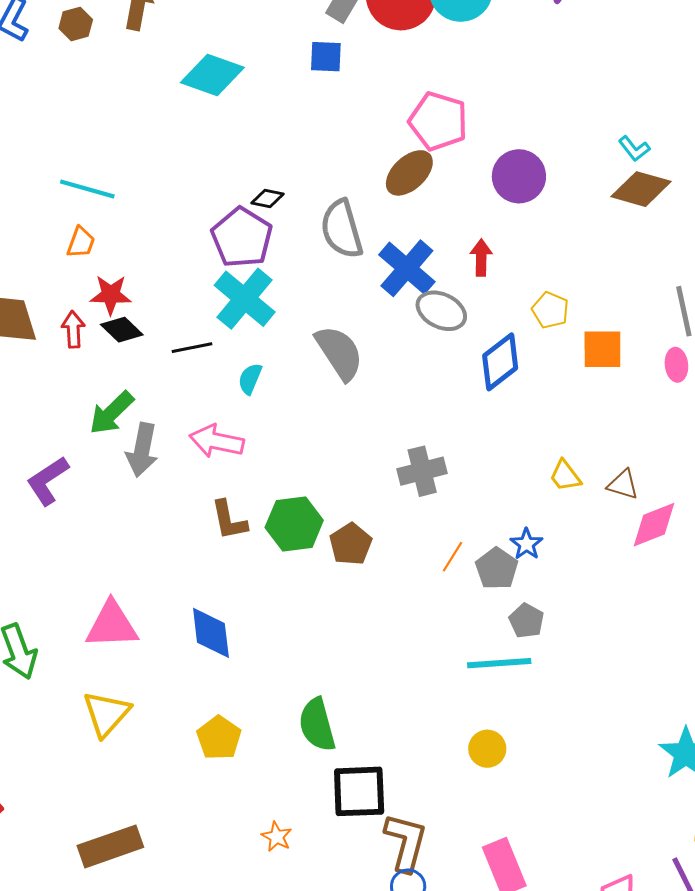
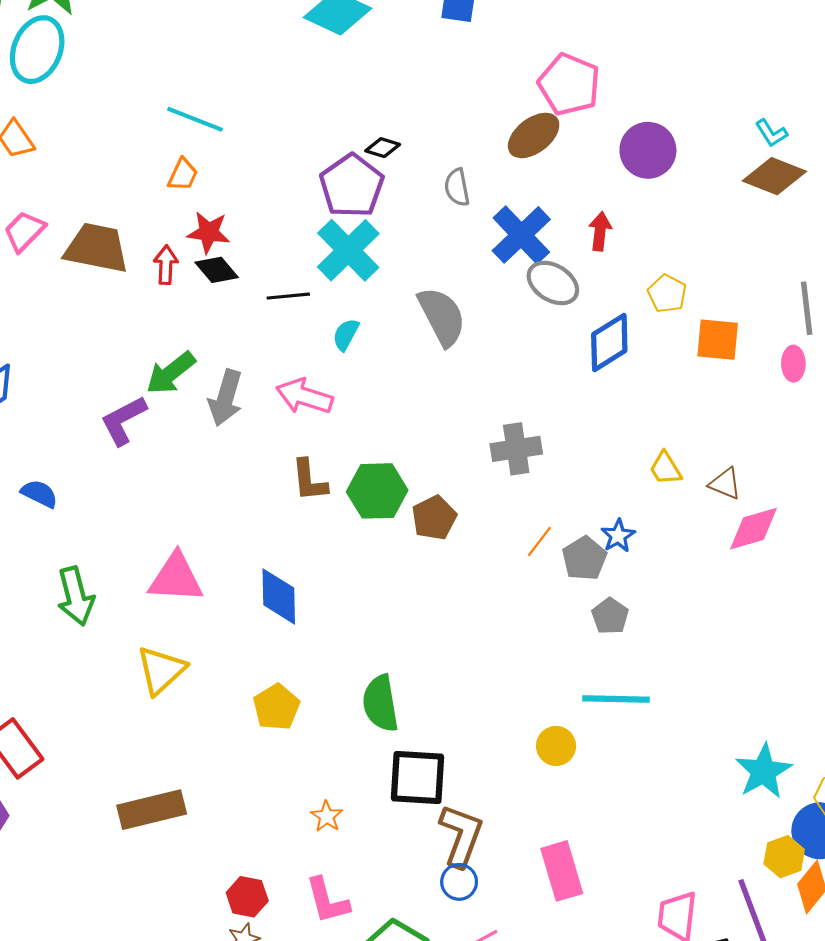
gray semicircle: (342, 229) -> (457, 187), size x0.6
green arrow: (112, 413) -> (171, 373), moved
cyan line: (499, 663) -> (616, 699), moved

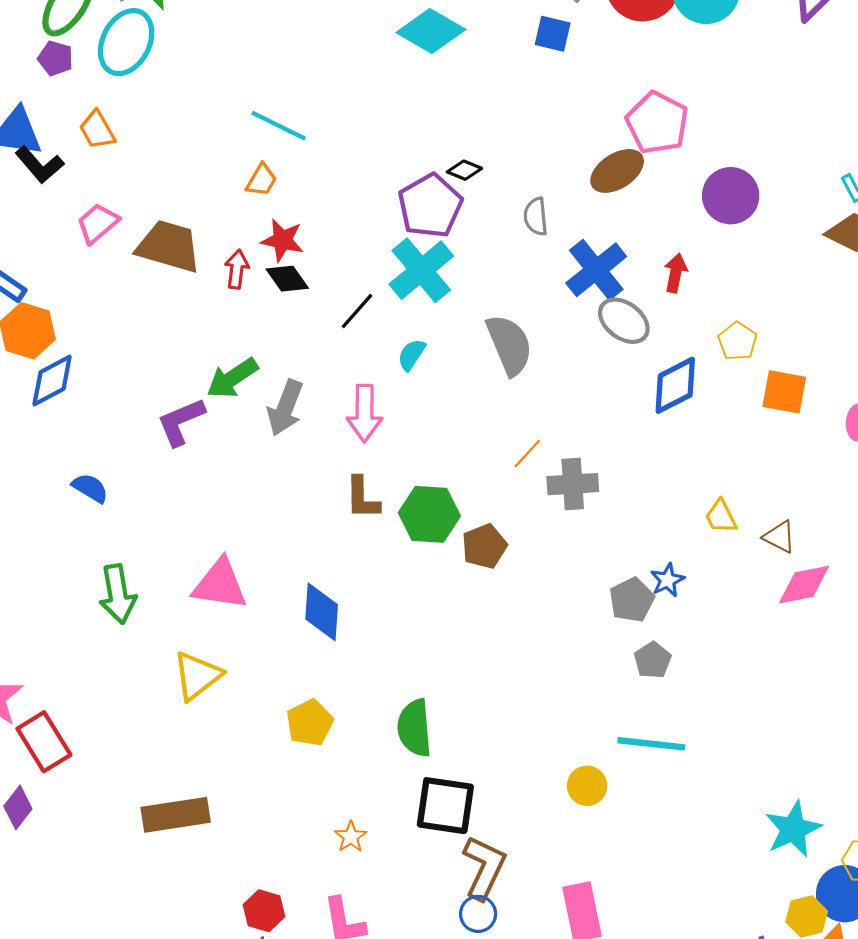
black line: (288, 296) -> (357, 311), turned -48
pink arrow: (304, 396) -> (365, 413), turned -112
orange line: (539, 541) -> (527, 454), moved

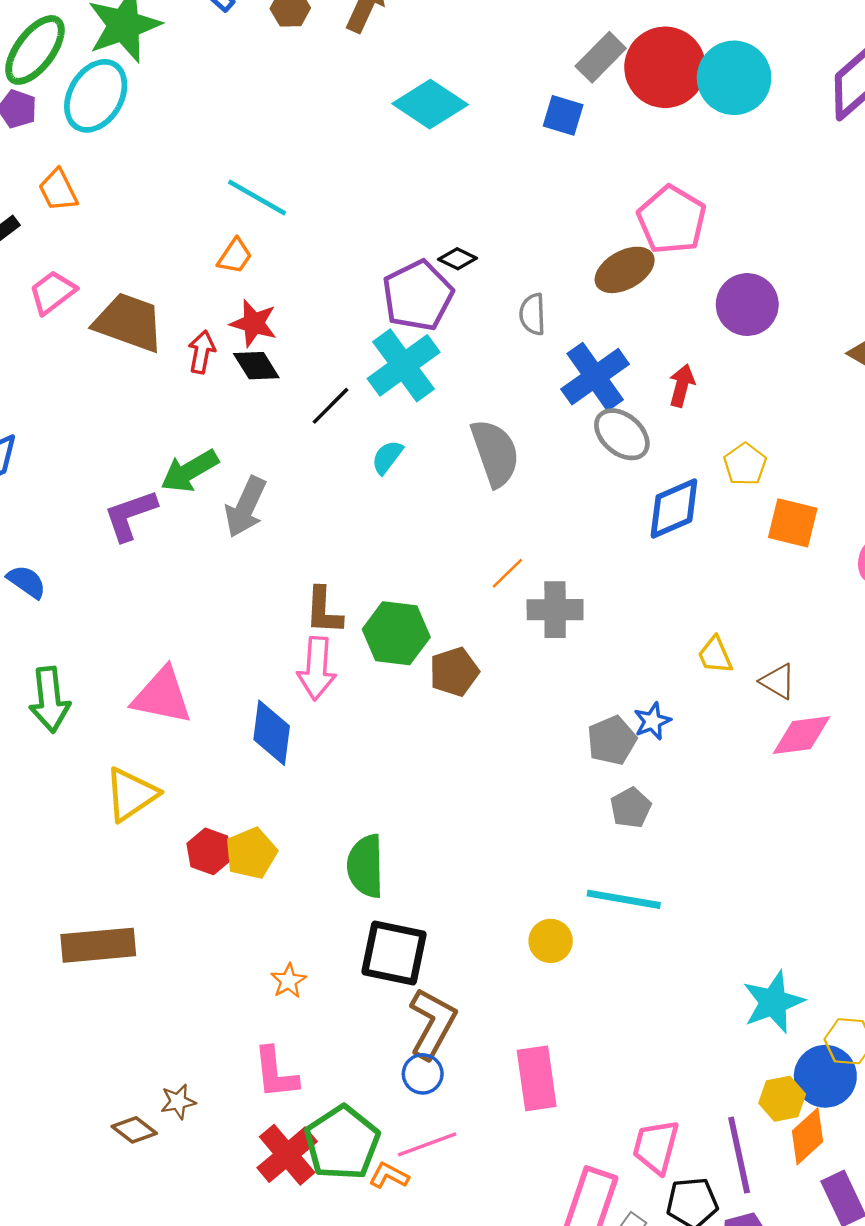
pink arrow: (365, 413) -> (317, 668), moved
red hexagon: (264, 911) -> (209, 851), moved

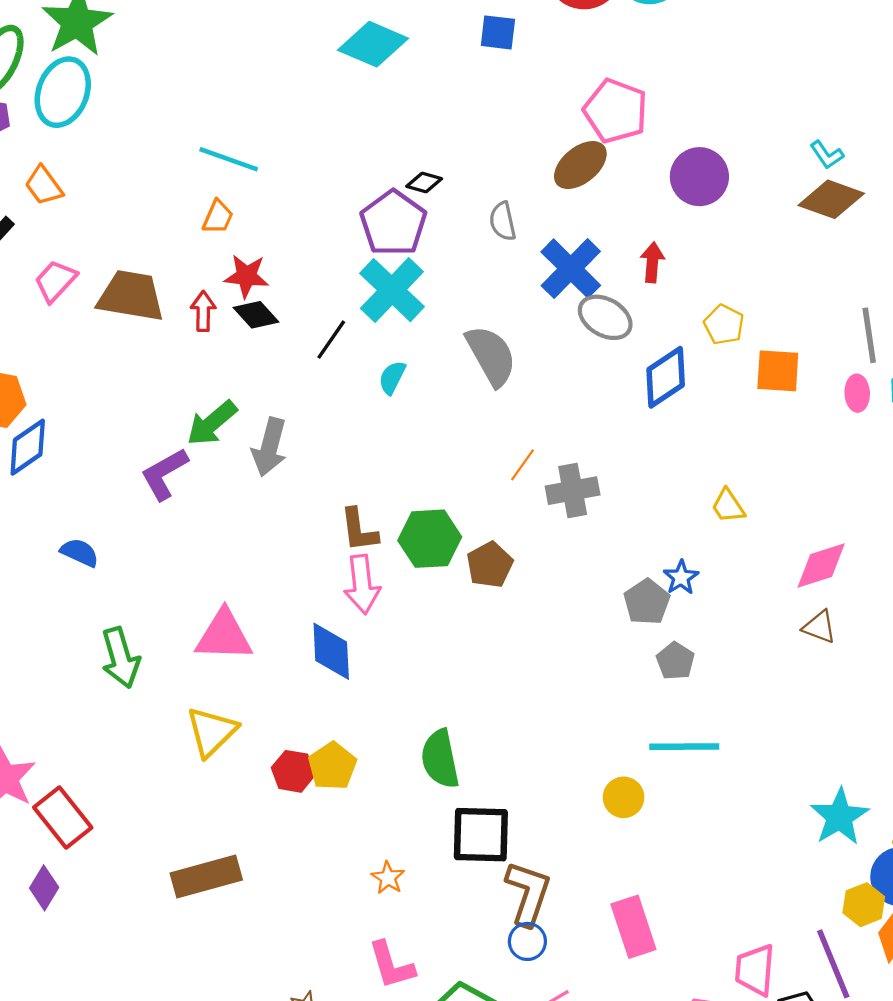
brown triangle: (778, 681) -> (819, 627), moved

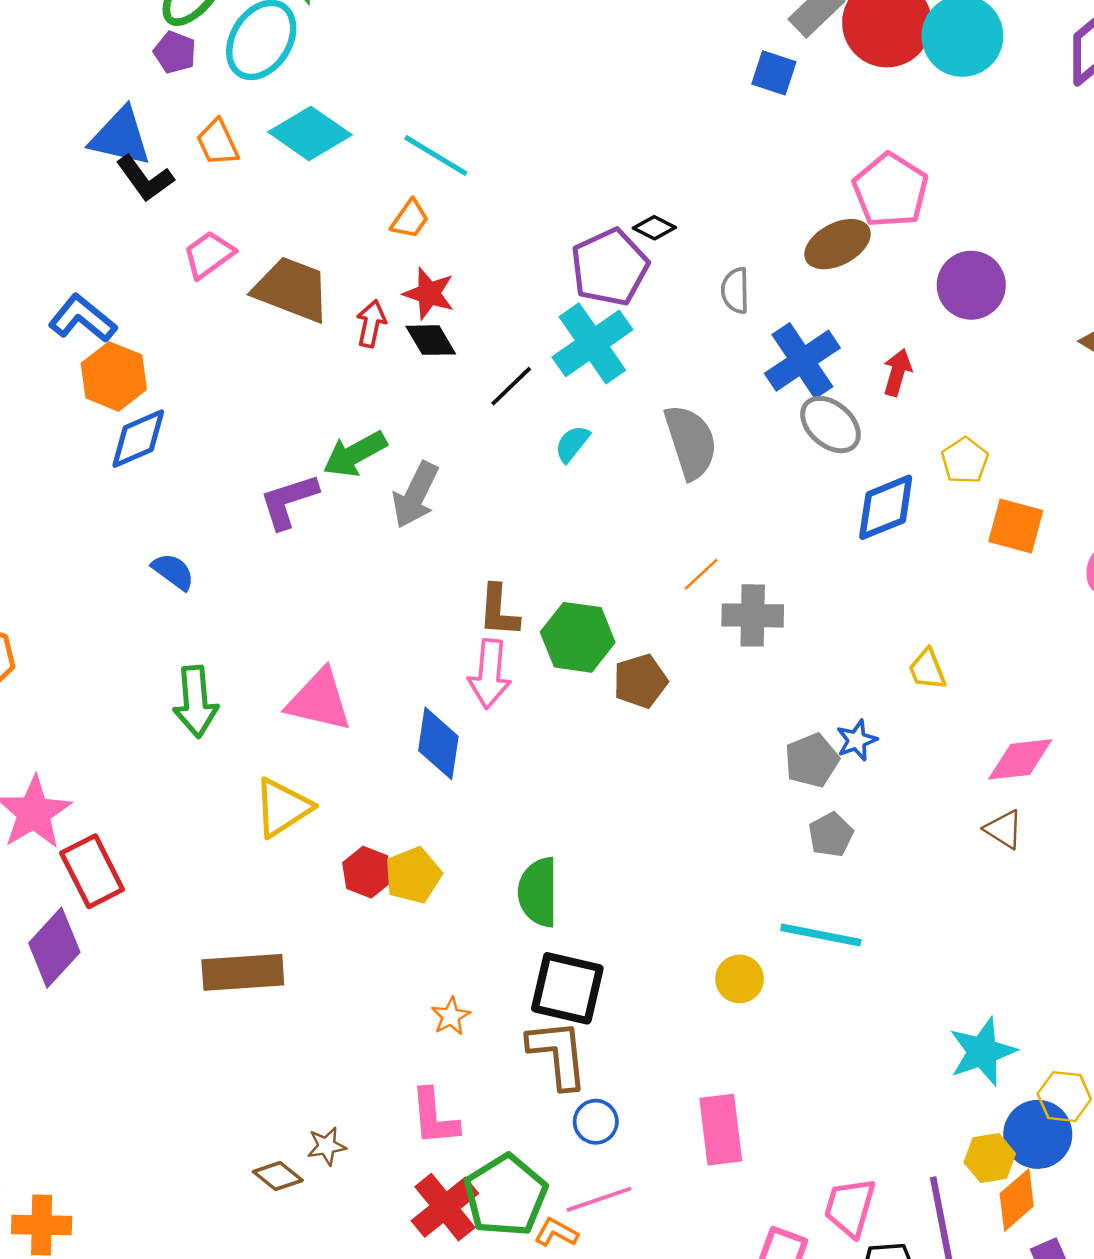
cyan diamond: (373, 44) -> (310, 133), moved
purple diamond: (44, 888) -> (54, 948), size x1.5
brown L-shape: (528, 893) -> (558, 1054), moved, turned -36

